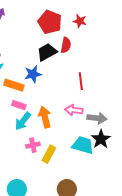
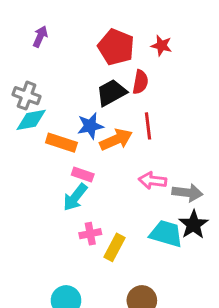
red line: (81, 81) -> (148, 126), moved
pink rectangle: (19, 105) -> (83, 174), moved
orange arrow: (45, 117) -> (116, 140), moved, turned 80

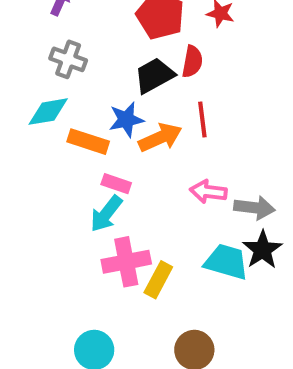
gray cross: (27, 96) -> (68, 59), moved
pink cross: (90, 234) -> (126, 262), size x1.6

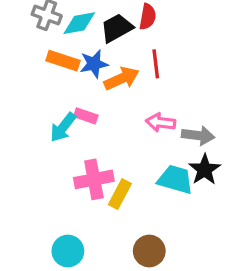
cyan diamond: (48, 112) -> (79, 23), moved
orange rectangle: (88, 142) -> (63, 61), moved
cyan arrow: (106, 214) -> (63, 127), moved

